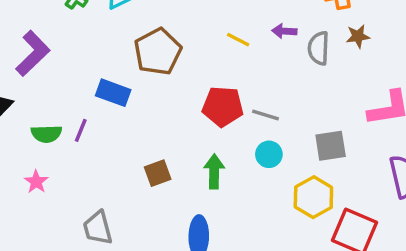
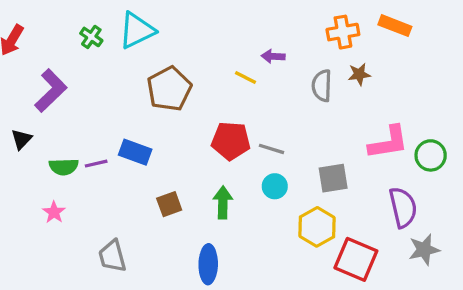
purple arrow: (284, 31) -> (273, 56), moved
blue rectangle: (113, 93) -> (135, 152), moved
purple line: (81, 130) -> (96, 164), turned 55

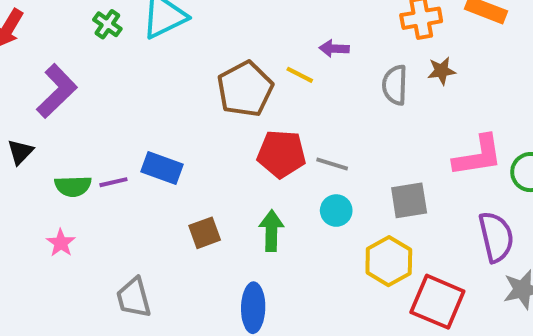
brown pentagon: (169, 89) -> (245, 89), moved

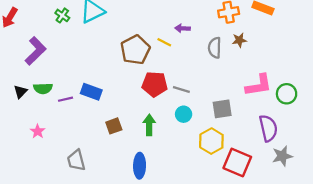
black triangle: (20, 152) -> (20, 92), moved
green semicircle: (73, 186) -> (43, 88), moved

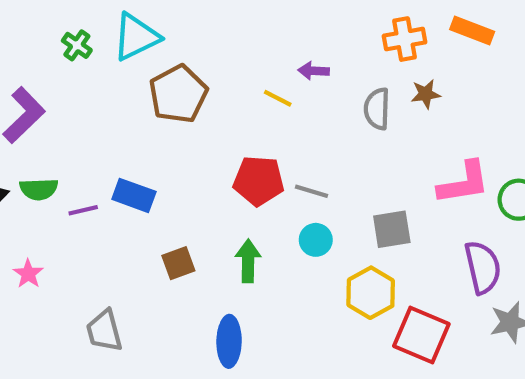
brown pentagon: (135, 50) -> (178, 94), moved

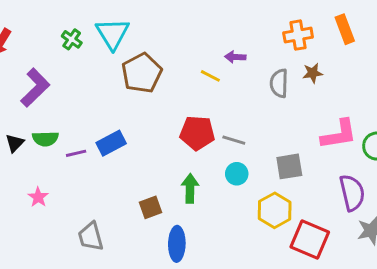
orange rectangle: (472, 31) -> (345, 29), turned 48
cyan triangle: (136, 37) -> (113, 34), turned -36
blue rectangle: (134, 195) -> (111, 143), turned -48
brown square: (178, 263) -> (151, 207), moved

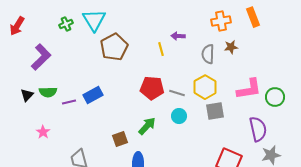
green cross: (72, 39) -> (66, 24), turned 32
yellow line: (210, 76) -> (161, 49), turned 48
green arrow: (190, 188) -> (147, 126), turned 42
yellow hexagon: (275, 210) -> (205, 87), moved

